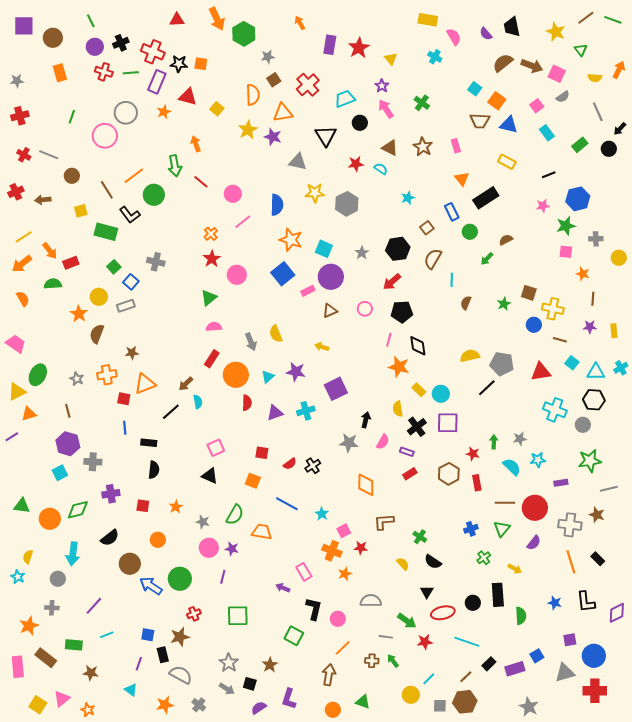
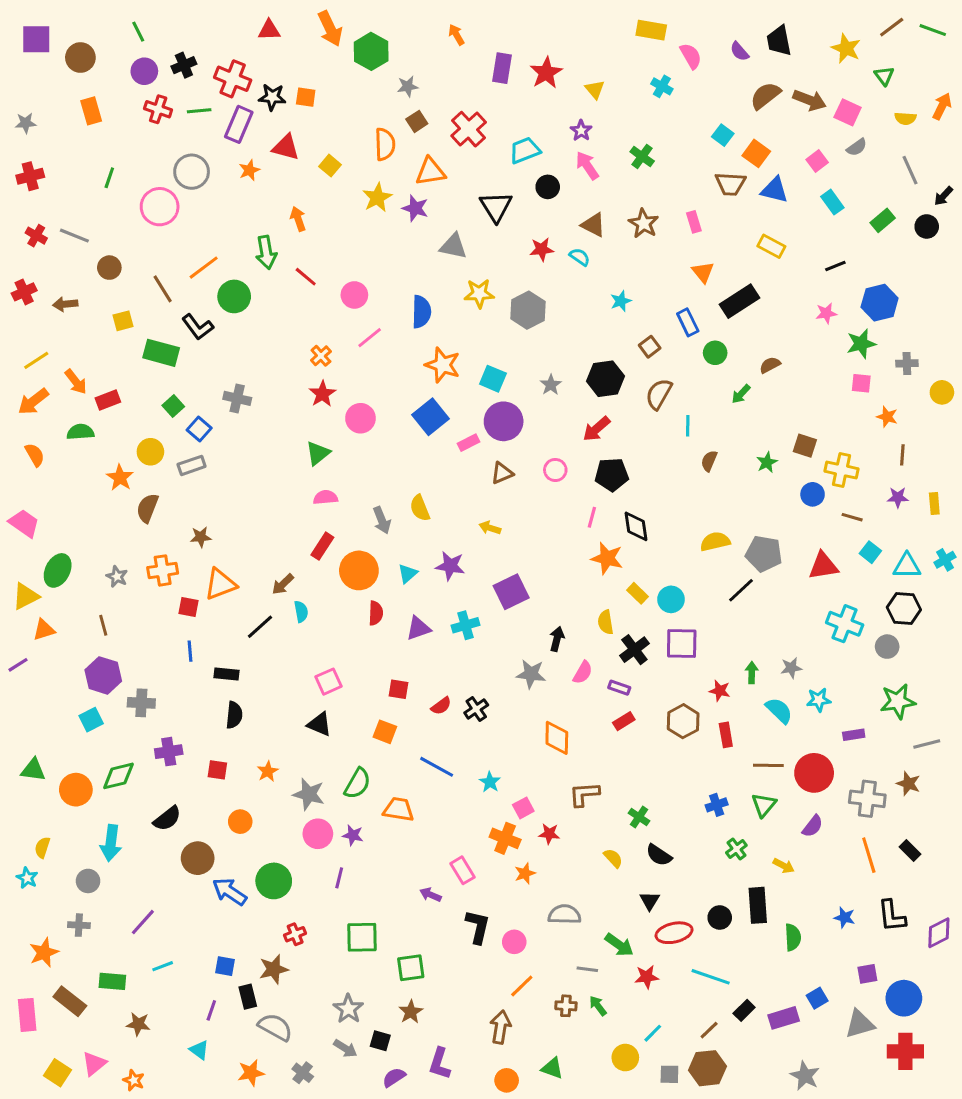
gray star: (203, 522) -> (309, 794), size x1.5
green square: (294, 636) -> (411, 968), moved, turned -36

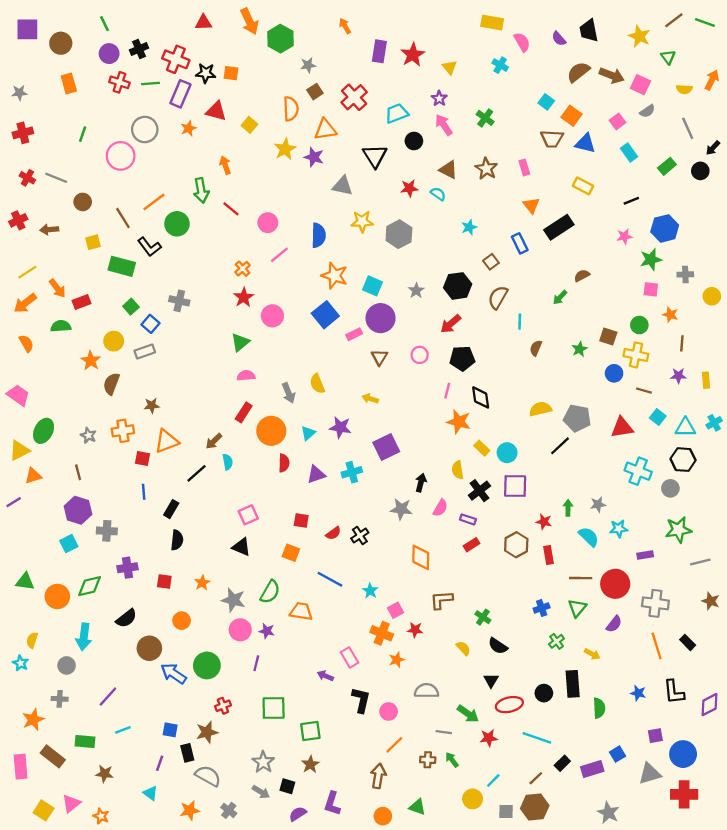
green circle: (715, 353) -> (639, 325), moved
brown triangle: (502, 473) -> (379, 357), turned -36
black rectangle: (227, 674) -> (171, 509), turned -66
brown star: (908, 784) -> (711, 601), moved

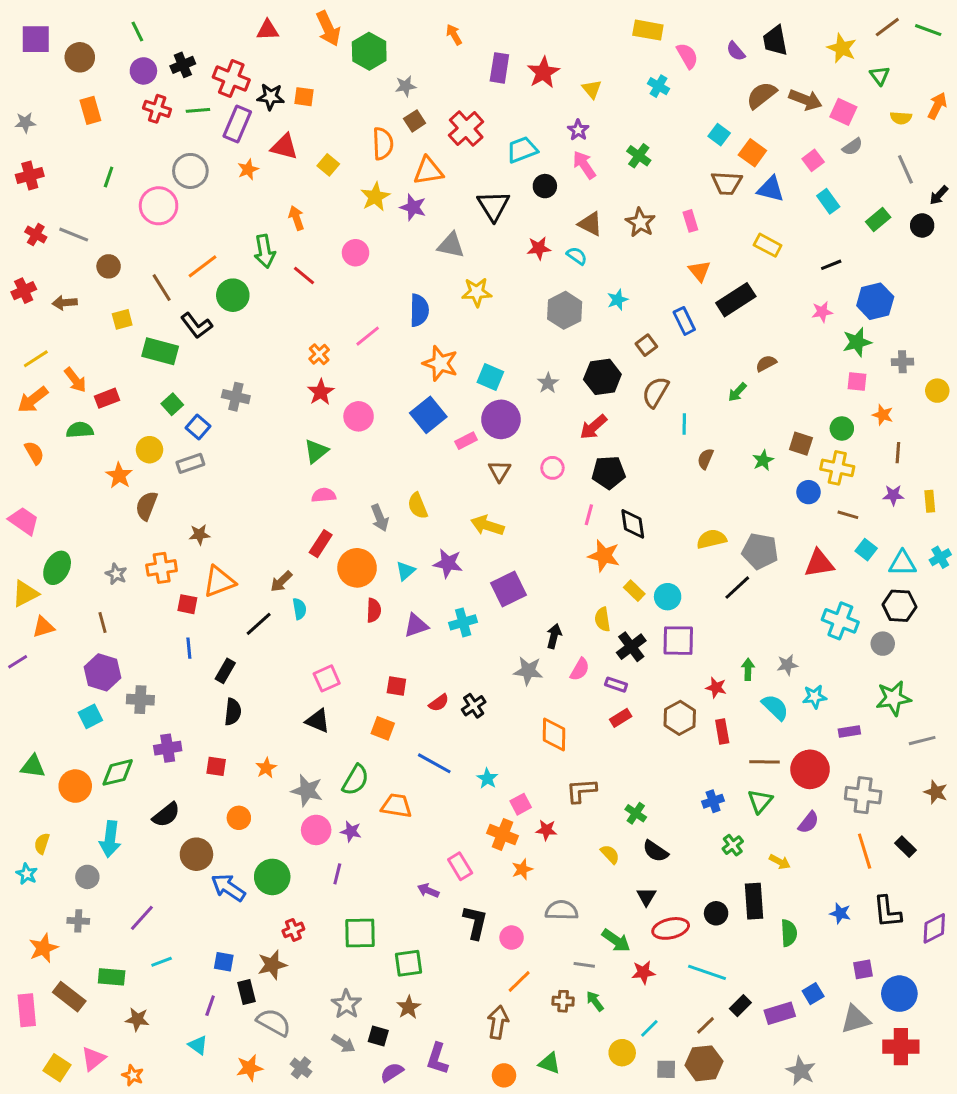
pink circle: (268, 223) -> (356, 253), moved
gray hexagon: (399, 234) -> (565, 310), moved
yellow arrow: (370, 399) -> (487, 525), size x1.5

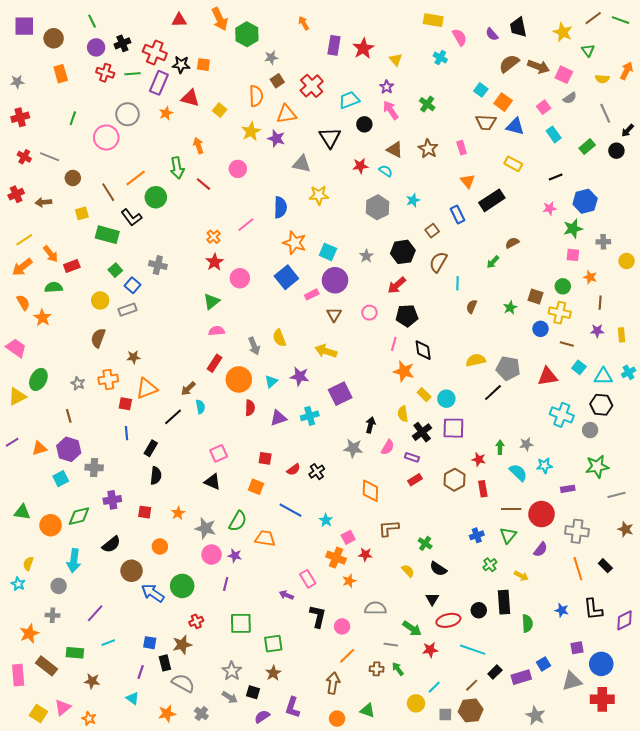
orange star: (119, 475) -> (42, 318), moved
orange triangle: (43, 627) -> (39, 448), moved

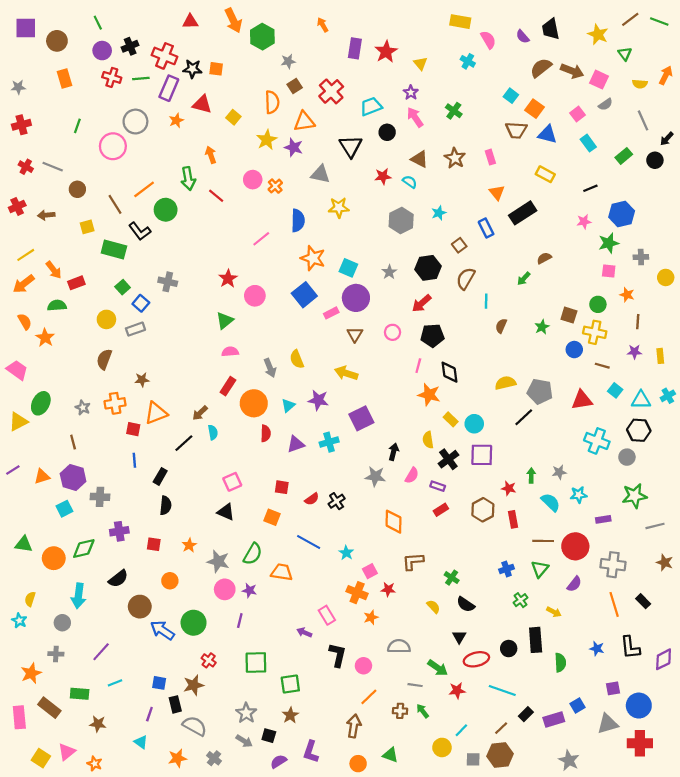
orange cross: (214, 237) -> (275, 186), moved
red cross: (196, 621) -> (209, 660), turned -32

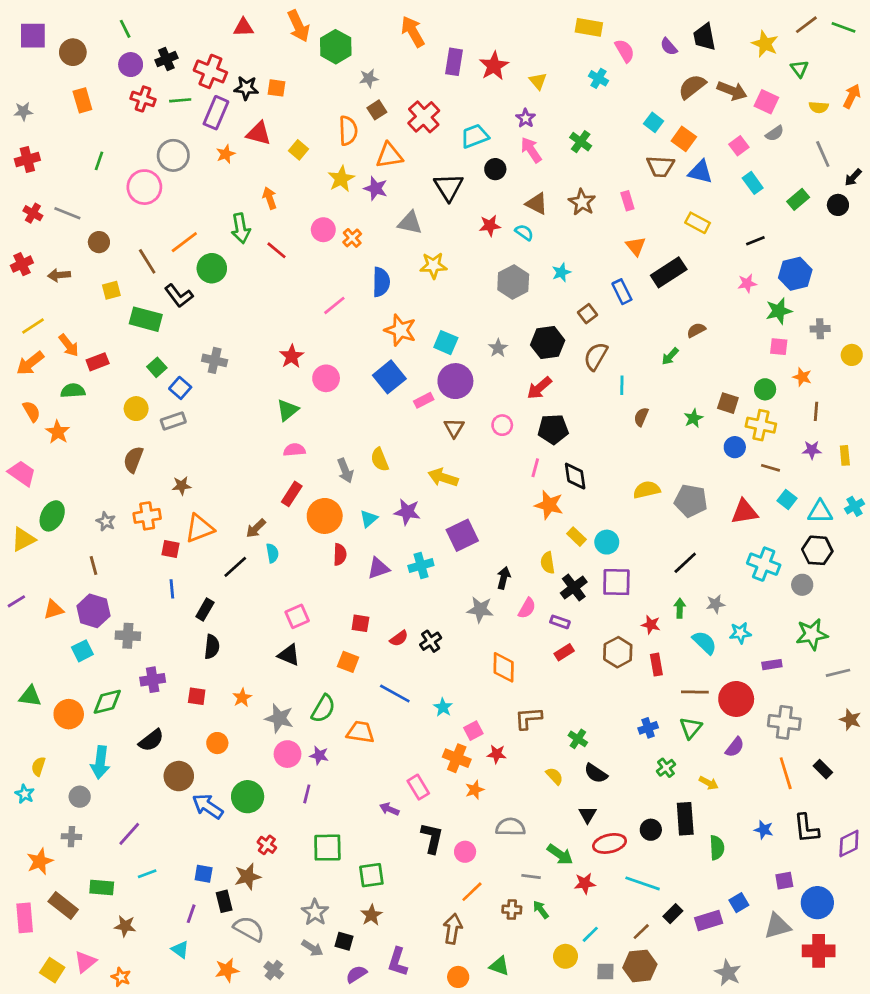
orange arrow: (323, 25) -> (413, 32), size x1.6
black line: (524, 417) -> (685, 563), moved

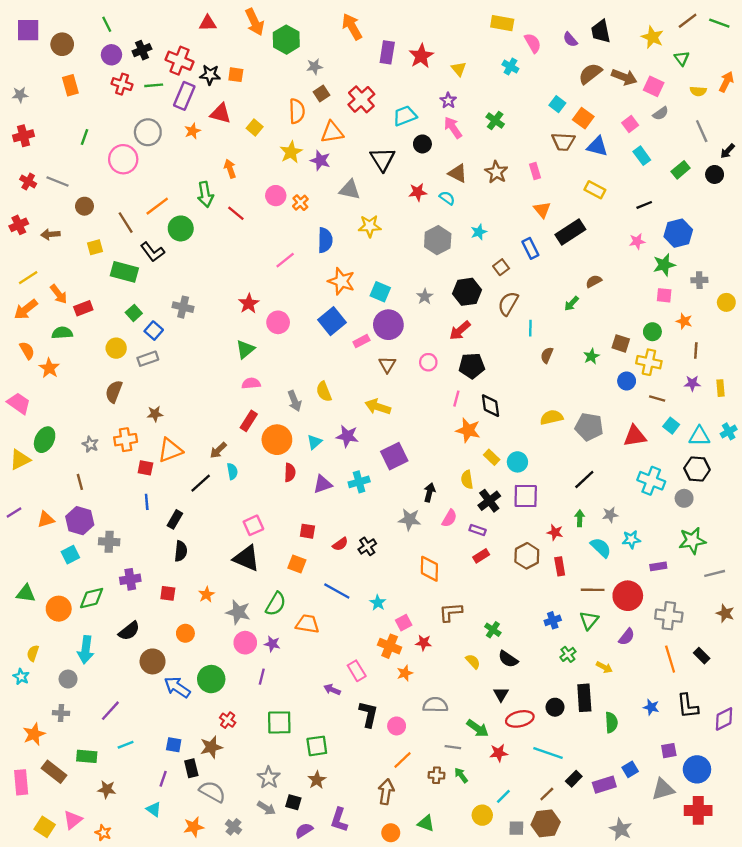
black triangle: (289, 655) -> (246, 558), size x1.4

